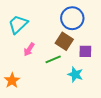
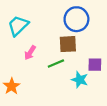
brown square: (64, 41) -> (68, 44), turned -36
purple square: (85, 51) -> (95, 65), moved

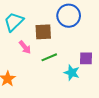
brown square: (68, 44) -> (43, 32), moved
pink arrow: (30, 53) -> (25, 47), turned -72

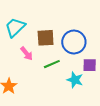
blue circle: (69, 16) -> (74, 42), moved

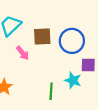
green line: (52, 64) -> (51, 91), moved, turned -63

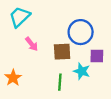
brown square: (42, 37) -> (62, 52), moved

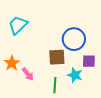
pink arrow: (32, 44) -> (28, 74), moved
orange star: (13, 78) -> (12, 63), moved

